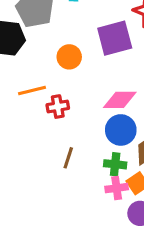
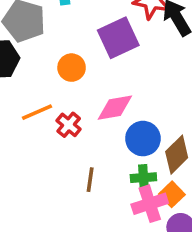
pink diamond: (120, 100) -> (115, 108), moved
red cross: (58, 107) -> (69, 125), turned -30
pink cross: (117, 188) -> (150, 204), size x1.4

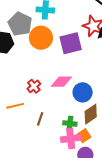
orange circle: (72, 68) -> (41, 38), moved, size x1.5
orange line: (37, 112) -> (15, 106), moved
blue circle: (143, 139) -> (83, 92), moved

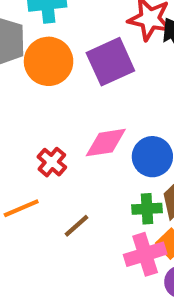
brown line: (40, 119) -> (76, 226), turned 40
green cross: (70, 123) -> (147, 209), moved

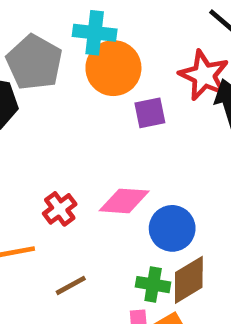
orange circle: (49, 61) -> (113, 68), moved
purple square: (110, 62) -> (150, 113), size x0.6

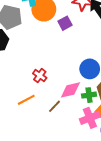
pink diamond: (124, 201) -> (70, 90), moved

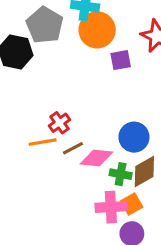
orange line: (26, 100) -> (43, 142), moved
brown line: (55, 106) -> (73, 148), moved

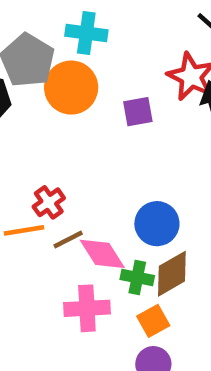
orange circle: (97, 30) -> (71, 88), moved
pink diamond: (96, 158) -> (102, 254), turned 52
pink cross: (111, 207) -> (87, 308), moved

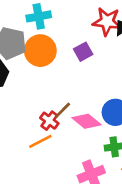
brown line: (68, 239) -> (63, 110), moved
pink diamond: (102, 254) -> (87, 121), moved

